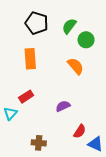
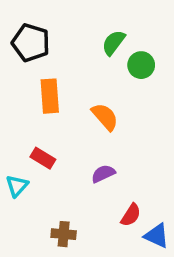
black pentagon: (37, 23) -> (31, 43), moved
orange semicircle: (76, 66) -> (105, 117), moved
red rectangle: (26, 97) -> (43, 158), turned 64

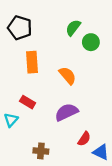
purple semicircle: (103, 174) -> (66, 112), size x1.5

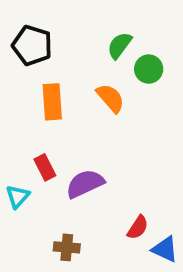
orange semicircle: (68, 75) -> (110, 98), moved
red rectangle: (28, 102) -> (45, 167), turned 32
purple semicircle: (66, 112) -> (85, 184), moved

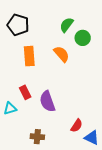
purple semicircle: (85, 184) -> (47, 101), turned -85
cyan triangle: (18, 196) -> (10, 108), turned 32

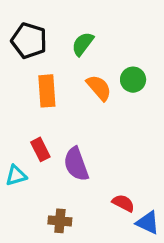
green semicircle: (67, 25) -> (83, 44), moved
green circle: (83, 38) -> (133, 80), moved
red semicircle: (77, 126) -> (123, 203), turned -96

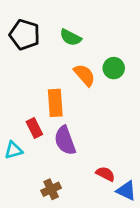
green semicircle: (83, 44) -> (71, 37), turned -100
orange rectangle: (47, 91) -> (55, 103), moved
brown cross: (60, 221) -> (51, 189), turned -30

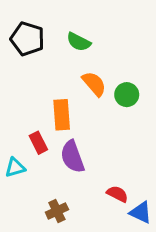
green circle: (114, 68) -> (127, 95), moved

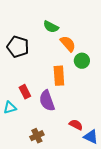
black pentagon: (27, 39) -> (18, 47), moved
orange semicircle: (94, 84) -> (68, 44), moved
orange rectangle: (62, 115) -> (59, 76), moved

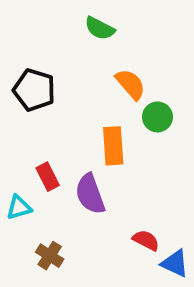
green semicircle: (51, 27) -> (100, 28), moved
brown cross: (37, 136) -> (50, 256), moved, turned -32

